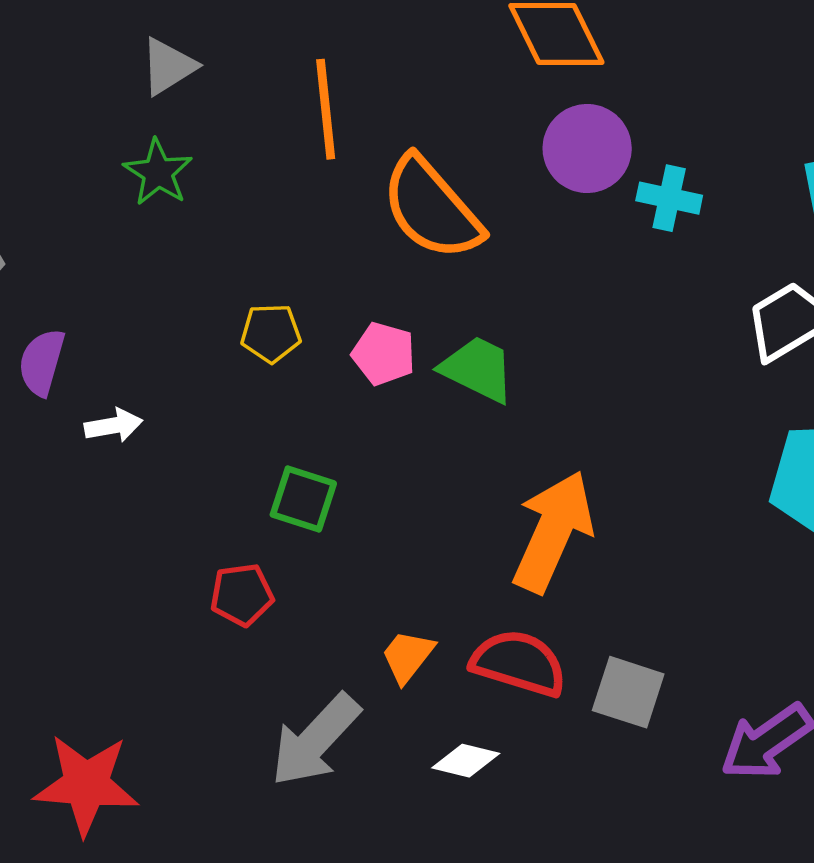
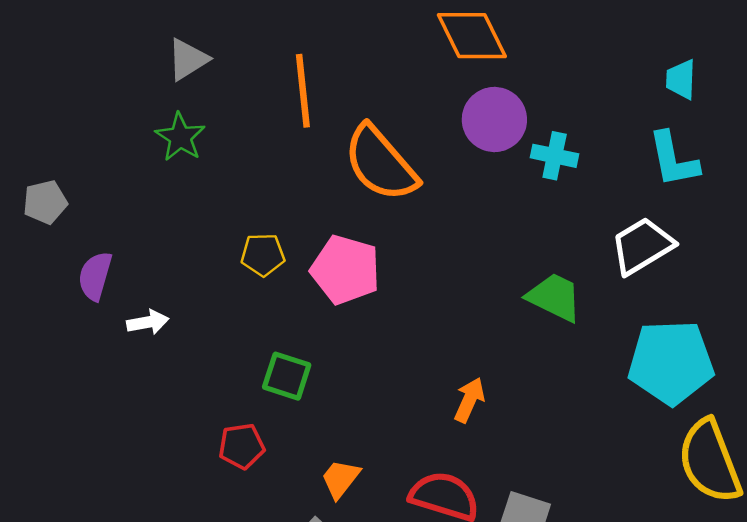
pink pentagon: (384, 354) -> (345, 270), size x1.5
green trapezoid: (478, 369) -> (555, 297), moved
orange arrow: (553, 531) -> (469, 400), size x0.5
orange trapezoid: (408, 656) -> (340, 479), moved

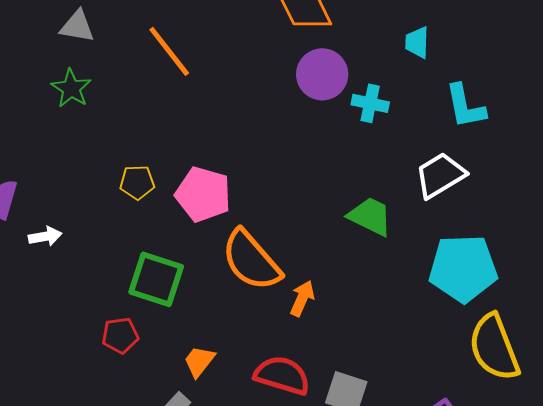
gray triangle: (188, 59) -> (77, 26), turned 42
cyan trapezoid: (681, 79) -> (417, 42), moved
orange line: (303, 91) -> (169, 51), turned -32
orange semicircle: (381, 163) -> (251, 260), moved
green square: (287, 376) -> (156, 279), size x1.4

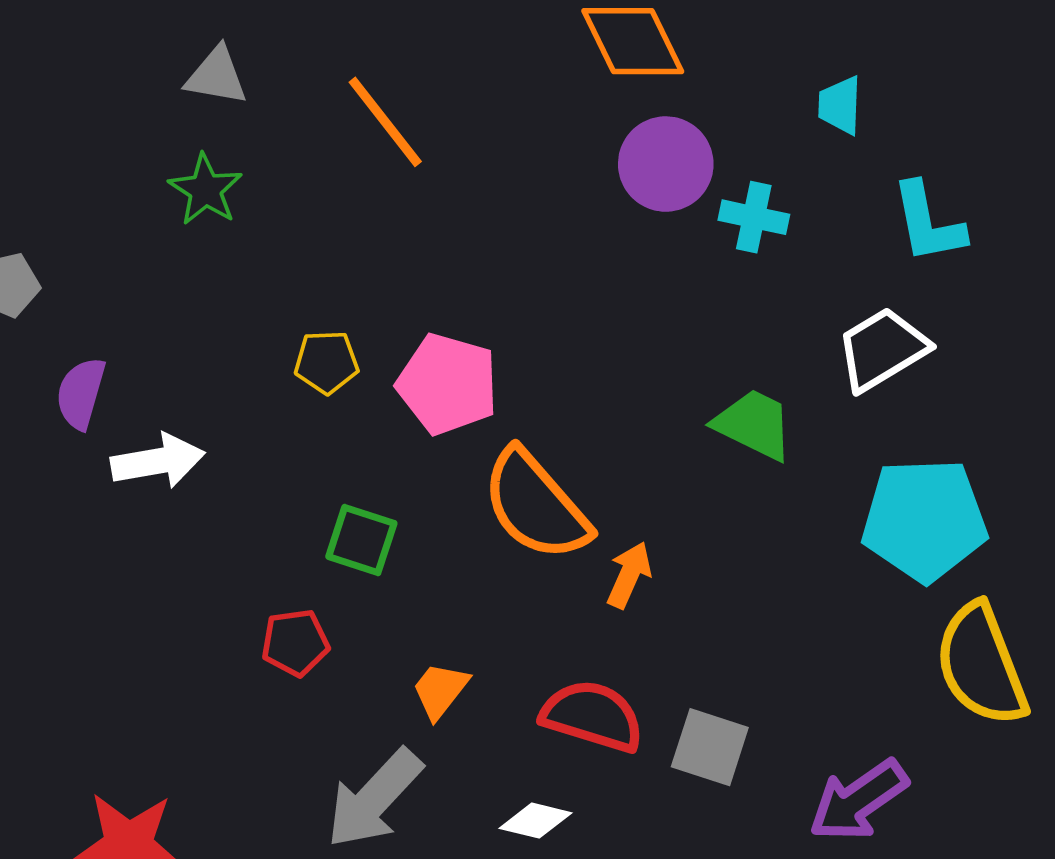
white arrow: (45, 236) -> (158, 461), size x1.5
green square: (156, 279) -> (361, 540), size x0.7

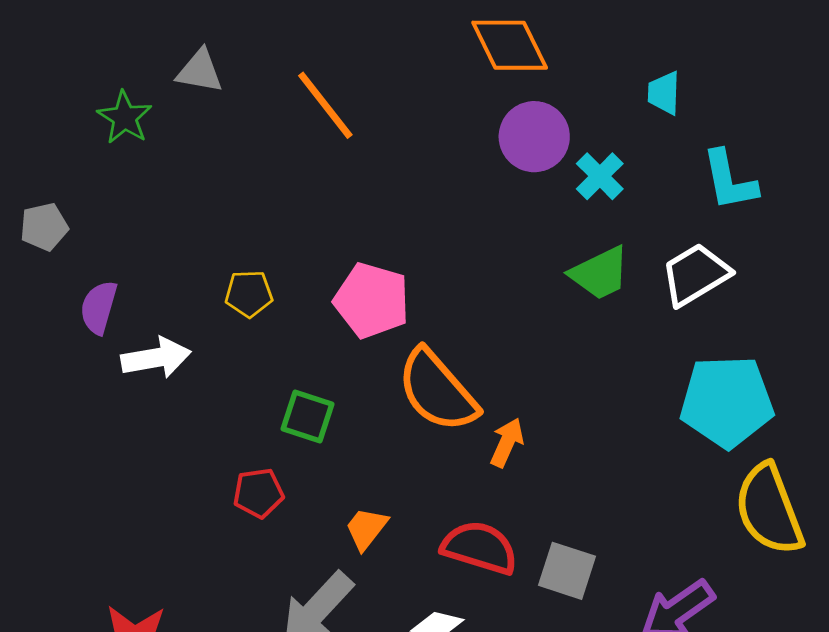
green star: (205, 190) -> (125, 118), moved
cyan cross: (754, 217) -> (600, 176), turned 33
yellow pentagon: (326, 362) -> (249, 294), moved
green trapezoid: (754, 424) -> (600, 273), moved, turned 128

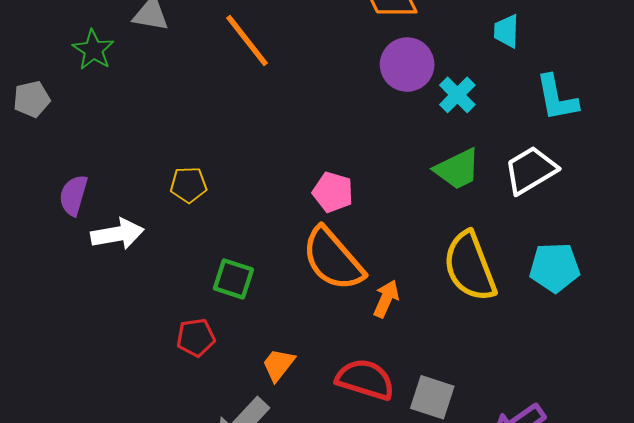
gray pentagon: (44, 227) -> (32, 99), moved
pink pentagon: (372, 300) -> (333, 192), moved, size x0.7
cyan pentagon: (727, 402) -> (555, 267), size x0.7
yellow semicircle: (769, 509) -> (470, 266), moved

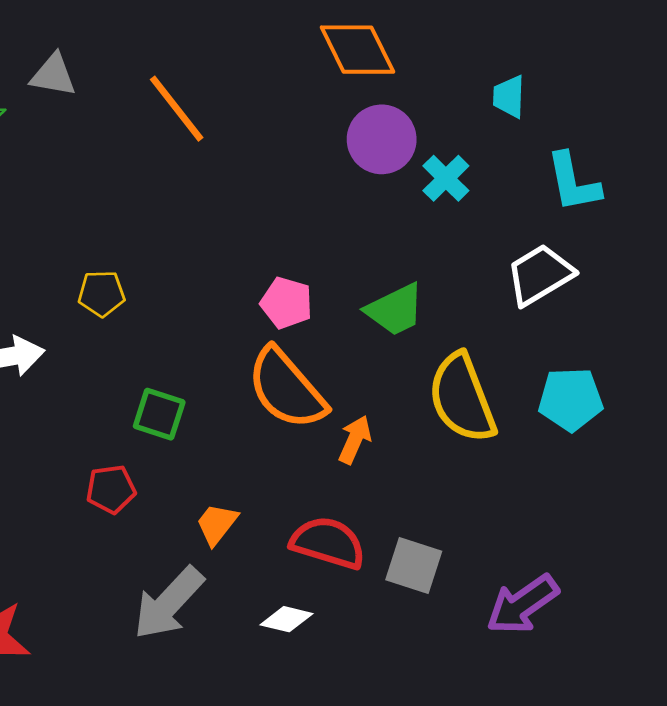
green trapezoid: (457, 169) -> (395, 310), moved

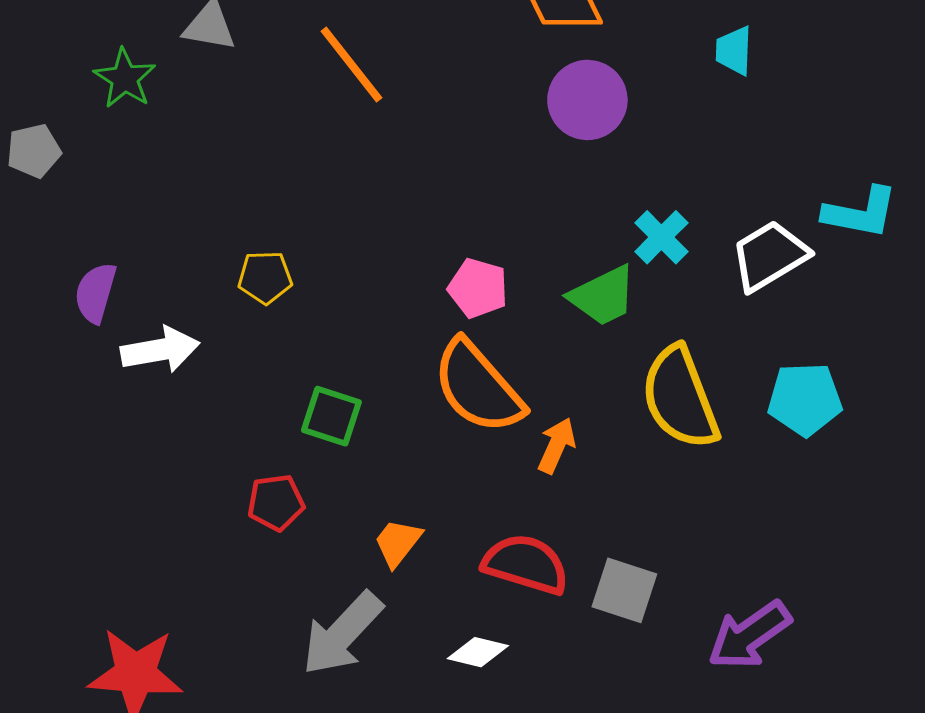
cyan cross: (446, 178) -> (661, 237), moved
cyan L-shape: (573, 182) -> (860, 213), moved, turned -68

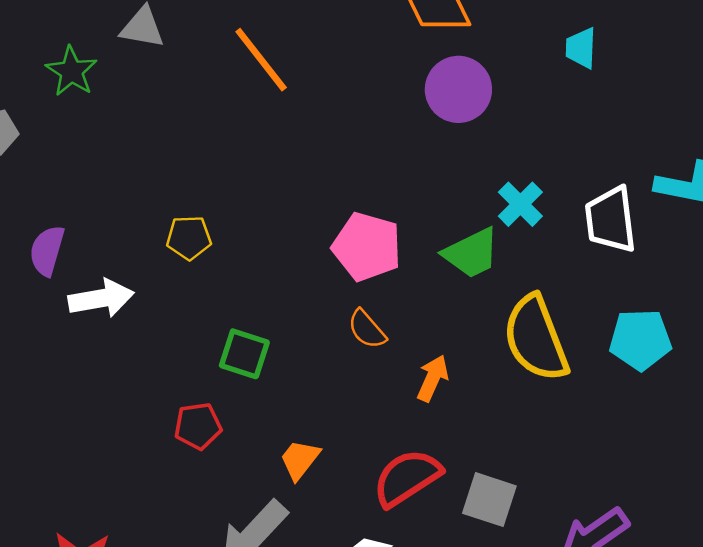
white trapezoid: (769, 256) -> (611, 220), turned -66
pink pentagon: (478, 288) -> (367, 247), size x1.4
orange semicircle: (478, 387) -> (367, 329), size x0.5
red semicircle: (526, 564) -> (407, 478), turned -50

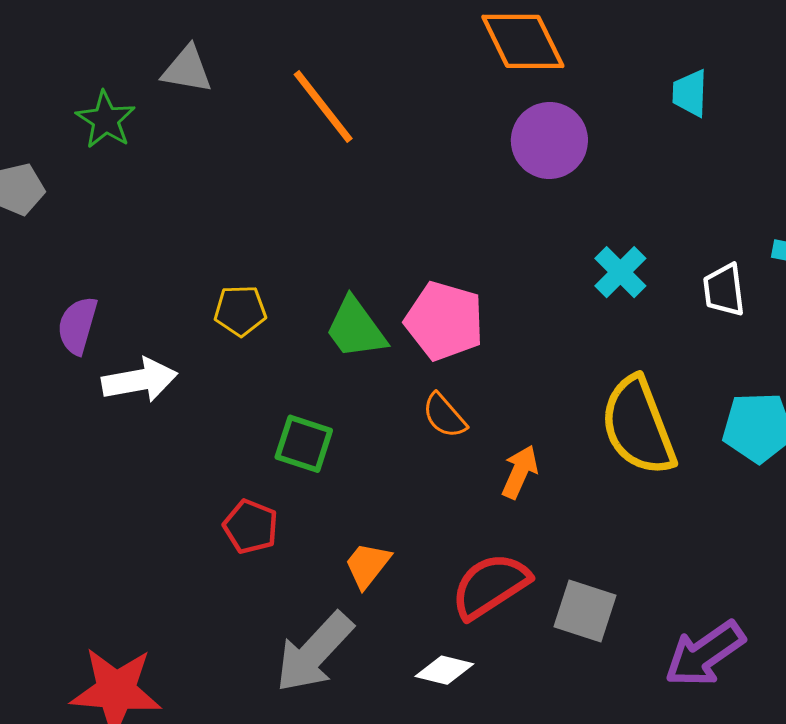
white trapezoid: (611, 220) -> (724, 290), size x0.7
green trapezoid: (471, 253) -> (356, 328), moved, turned 80
red pentagon: (198, 426) -> (251, 527), turned 30

